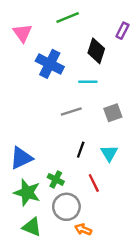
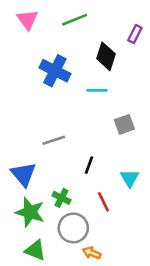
pink triangle: (22, 33) -> (27, 20), moved
gray line: (71, 112) -> (54, 140), moved
cyan triangle: (109, 153) -> (130, 178), moved
blue triangle: (21, 158) -> (23, 174), turned -45

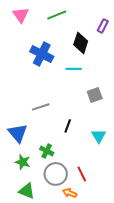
red line: (103, 202) -> (82, 174), moved
green star: (30, 212) -> (23, 162), size x0.7

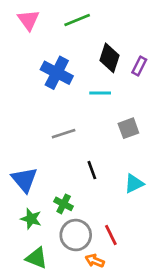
purple rectangle: (103, 26) -> (139, 66), moved
gray line: (41, 107) -> (64, 134), moved
black line: (68, 126) -> (92, 170), turned -40
cyan triangle: (99, 136) -> (134, 184), turned 35

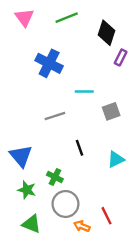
black diamond: (110, 58) -> (106, 33), moved
cyan line: (100, 93) -> (84, 91), moved
red line: (111, 235) -> (106, 216), moved

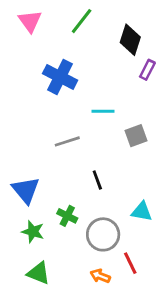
green line: (67, 18) -> (82, 21), turned -30
cyan triangle: (116, 159) -> (142, 212), moved, turned 36
gray circle: (65, 204) -> (103, 234), moved

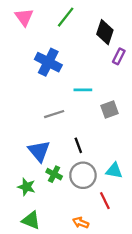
blue triangle: (26, 190) -> (39, 151), moved
gray circle: (103, 234) -> (83, 175), moved
red line: (130, 263) -> (105, 201), moved

